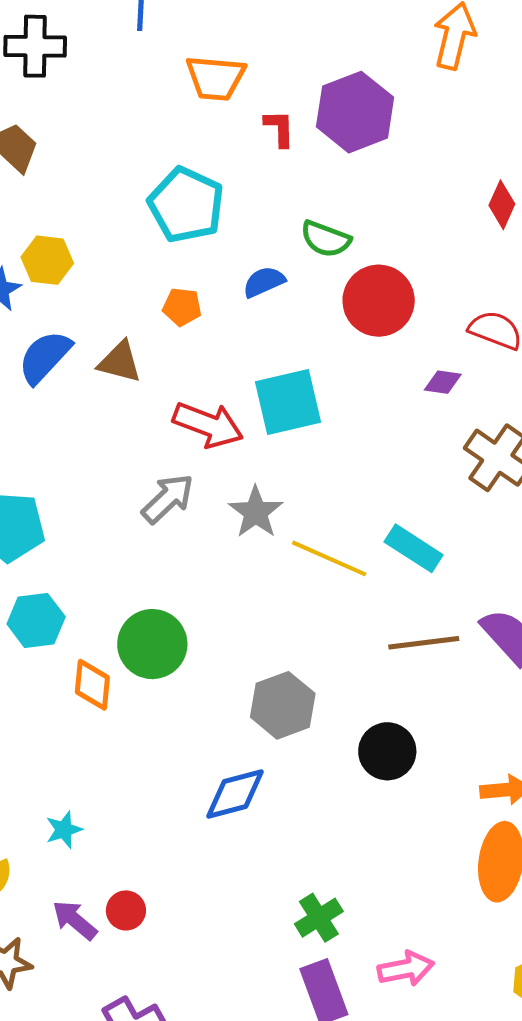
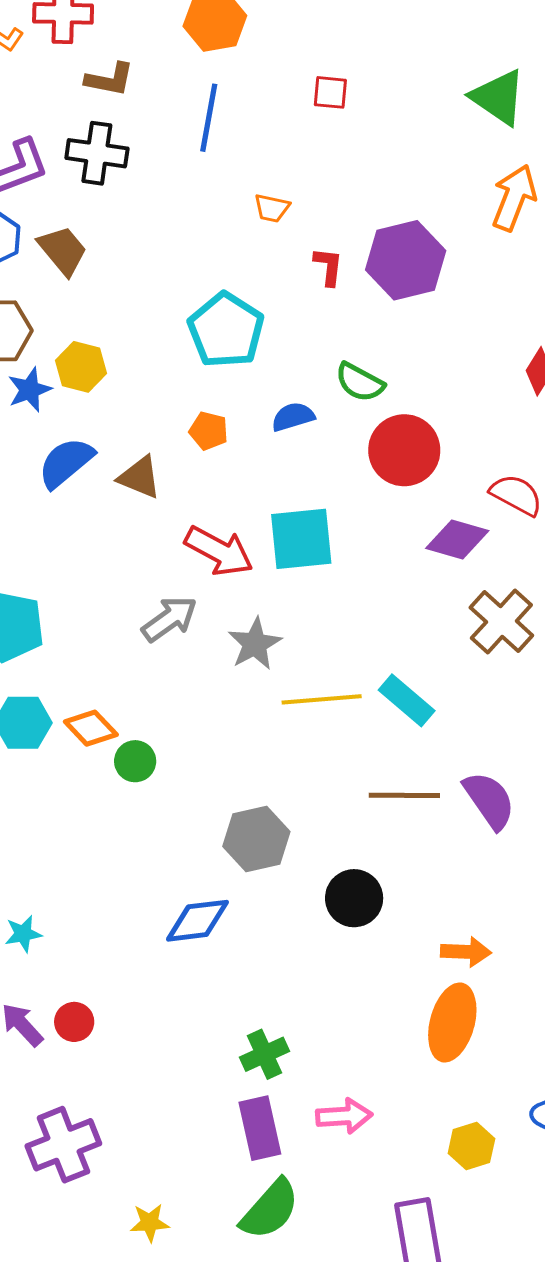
orange trapezoid: (216, 78) -> (272, 208), size x0.6
purple diamond: (443, 382) -> (457, 539), size x1.6
yellow line: (329, 558) -> (322, 699), turned -36
green circle: (152, 644) -> (135, 761), size x0.6
orange diamond: (92, 685) -> (91, 728), moved, turned -56

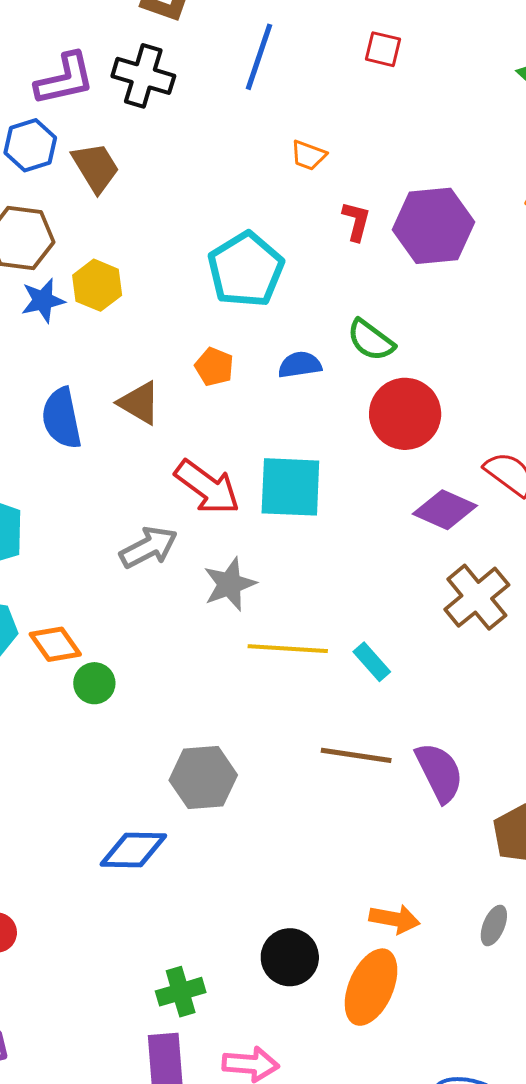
blue semicircle: (66, 463) -> (62, 418), moved, turned -70
cyan rectangle: (407, 700) -> (372, 662), size x0.7
black circle: (354, 898) -> (290, 957), moved

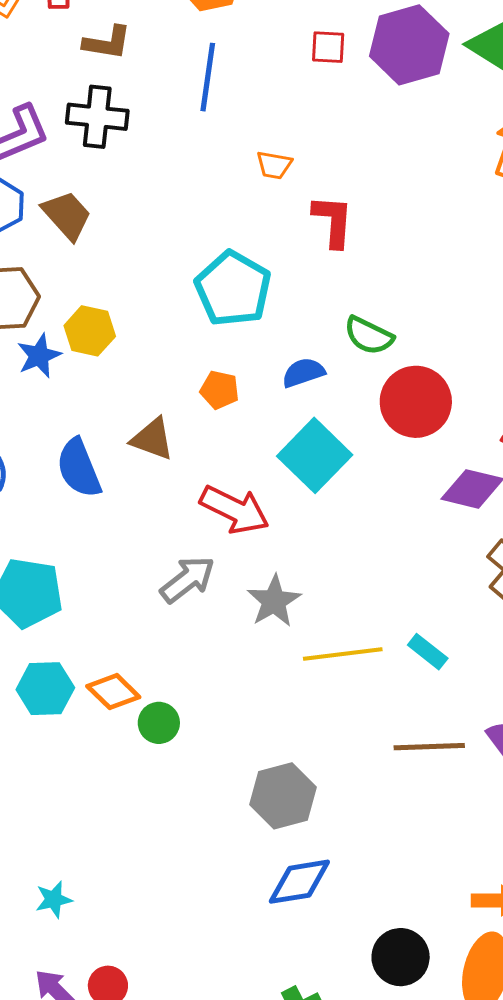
red L-shape: (356, 221) -> (333, 221), size x1.4
purple hexagon: (433, 226) -> (409, 45), moved
cyan square: (290, 487) -> (315, 455), moved, turned -38
blue diamond: (133, 850) -> (299, 882), moved

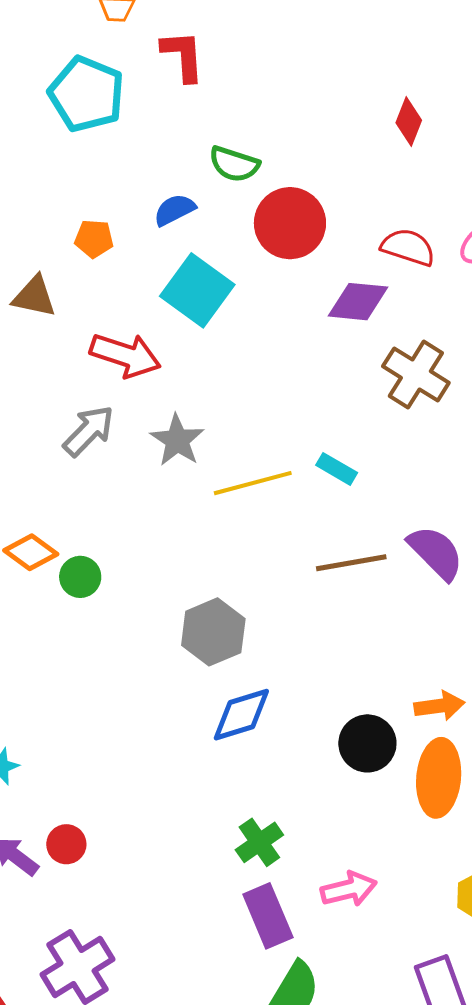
cyan pentagon: (233, 289) -> (87, 94), moved
black circle: (401, 957) -> (367, 743), moved

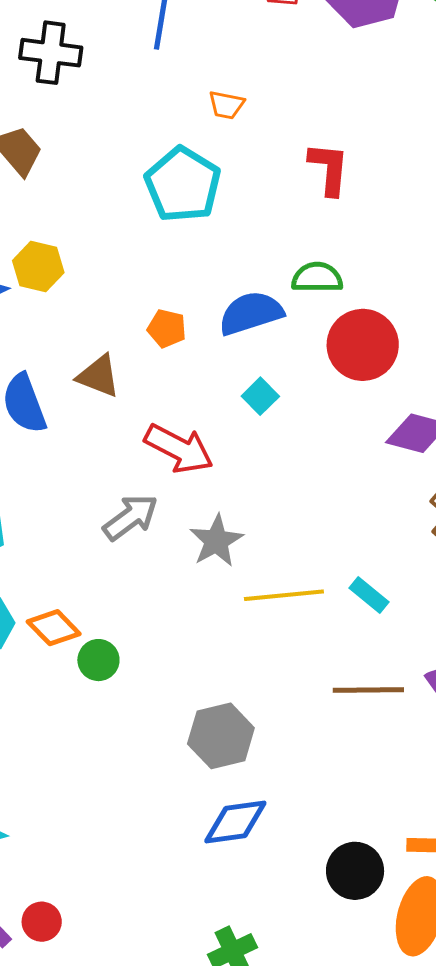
red L-shape: (183, 56) -> (329, 169), moved
green semicircle: (234, 164) -> (317, 278), turned 153
blue semicircle: (175, 210) -> (251, 313), size x1.5
cyan square: (197, 290) -> (260, 396), size x0.5

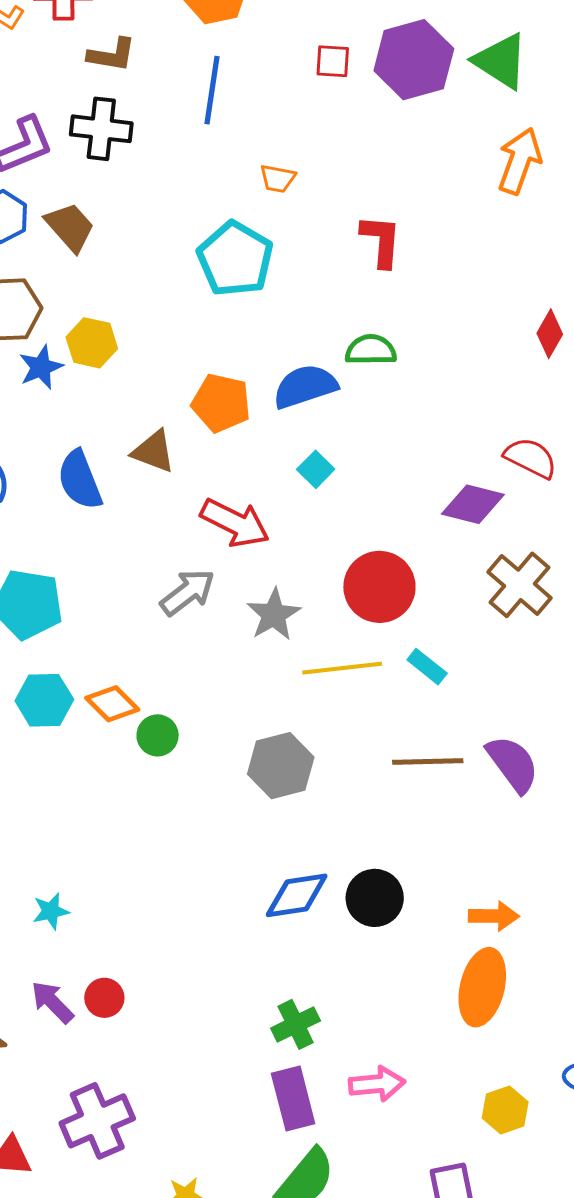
orange pentagon: (167, 328) -> (221, 403), size x1.5
red circle: (363, 345) -> (379, 587), moved
gray hexagon: (221, 736) -> (281, 766), moved
black circle: (355, 871) -> (375, 898), moved

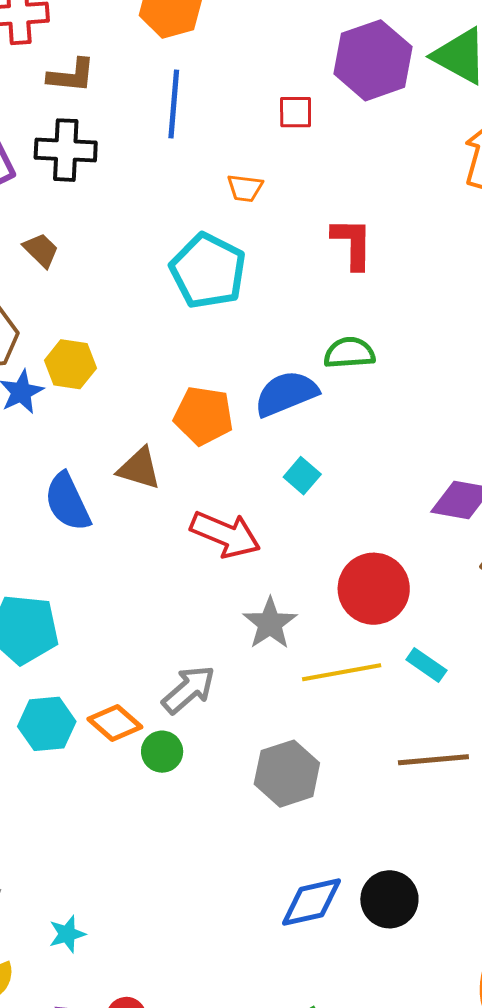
red square: (333, 61) -> (296, 112), moved
brown trapezoid: (70, 227) -> (41, 250), size x0.7
gray arrow: (188, 592) -> (189, 689), moved

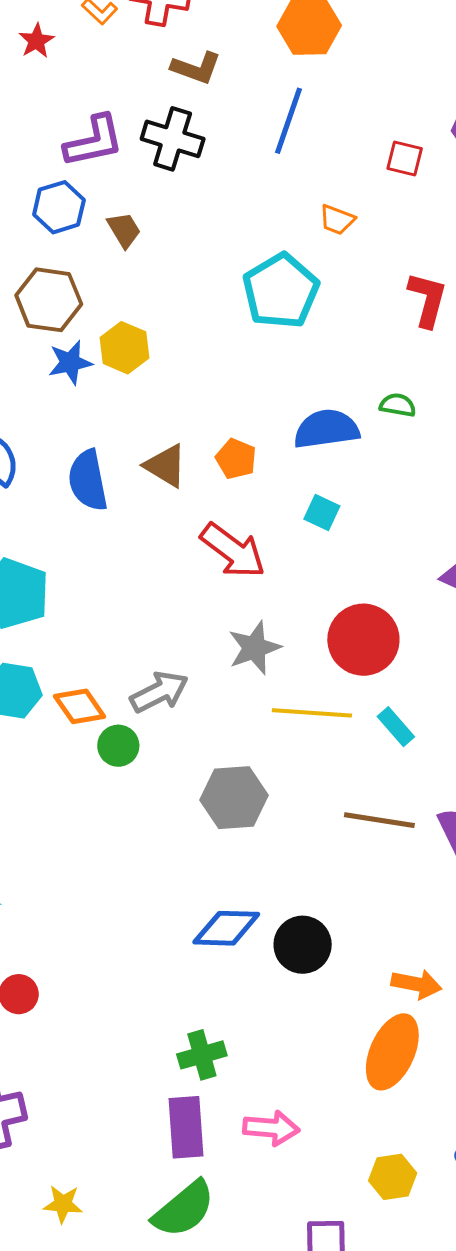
green semicircle: (349, 353) -> (398, 405), size x0.7
orange pentagon: (204, 416) -> (236, 459), moved, size x0.7
cyan square: (302, 476) -> (322, 512), turned -30

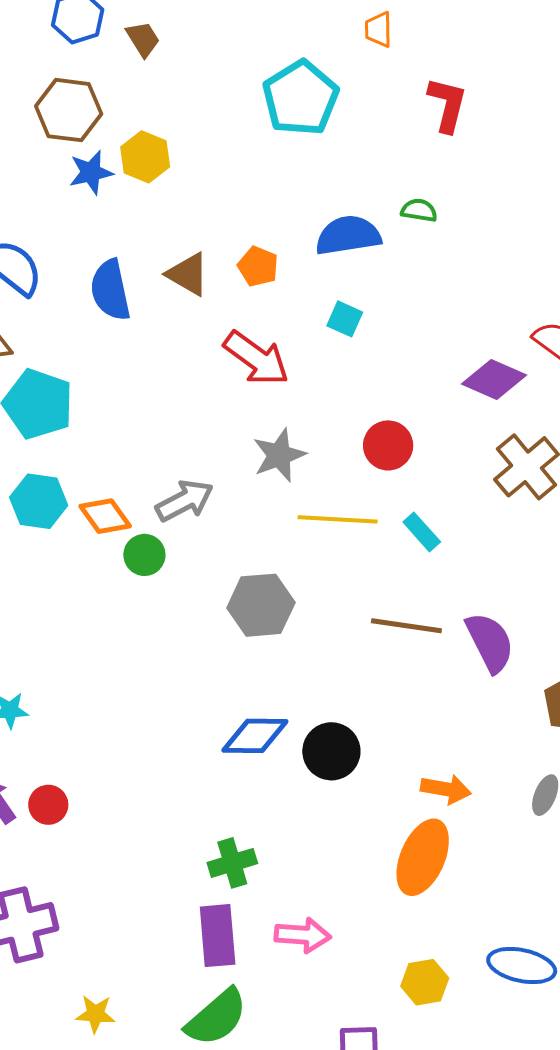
orange trapezoid: (337, 220) -> (378, 30), moved, turned 69
red circle: (363, 640) -> (388, 445), size x0.7

